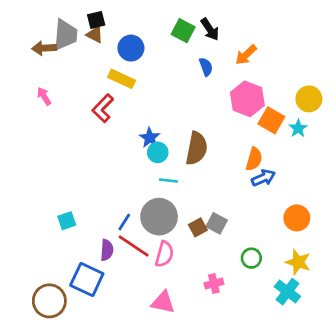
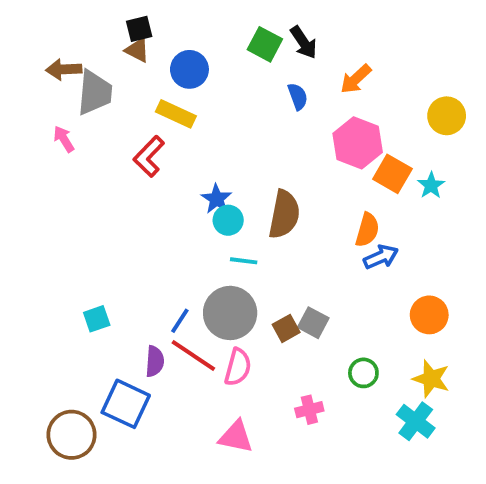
gray trapezoid: (65, 35) -> (95, 93), moved
yellow circle: (309, 99) -> (447, 116), moved

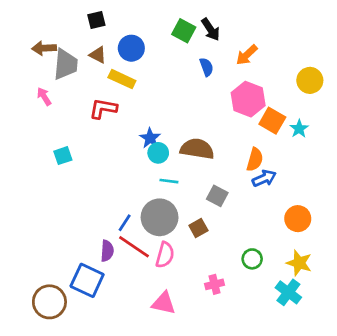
brown triangle: (137, 50) -> (98, 55), moved
red L-shape: (149, 156) -> (103, 109), turned 56
brown semicircle: (284, 214) -> (197, 149), turned -92
cyan square: (97, 319) -> (63, 156), moved
gray square: (313, 323) -> (217, 196), moved

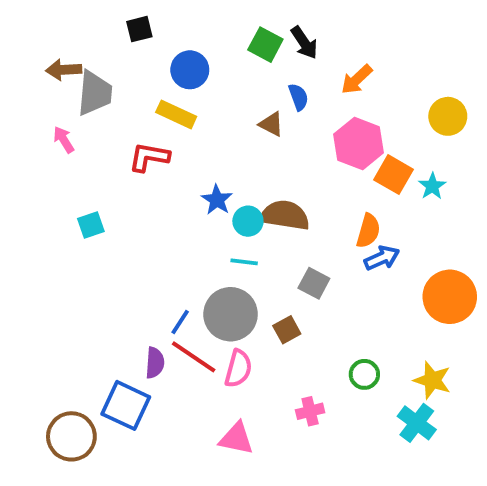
brown triangle: (98, 55) -> (271, 124), moved
cyan circle: (158, 153) -> (248, 221), moved
orange circle: (298, 219) -> (450, 297), moved, size x1.4

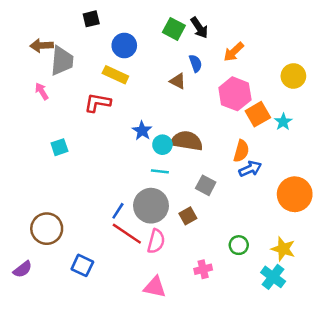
orange square: (393, 175) -> (258, 114), turned 30
purple semicircle: (155, 363) -> (23, 269), moved, turned 48
blue square: (126, 405) -> (82, 265), size x0.7
brown circle: (71, 436) -> (47, 229), moved

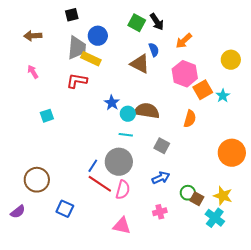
gray trapezoid: (62, 61) -> (77, 48), moved
brown triangle: (178, 81) -> (140, 64), size x1.5
blue arrow: (250, 169) -> (161, 178), moved
brown square: (188, 216) -> (197, 199), moved, turned -32

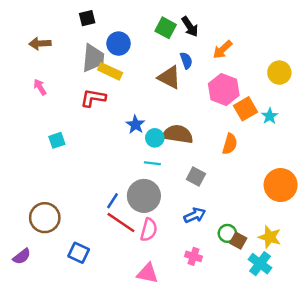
pink cross: (160, 212) -> (193, 256), turned 32

